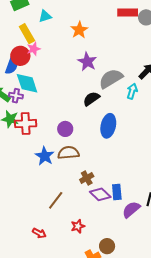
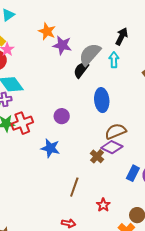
orange star: (79, 30) -> (47, 31), moved
black semicircle: (91, 99) -> (81, 70), moved
brown semicircle: (68, 153) -> (116, 131), moved
blue rectangle: (117, 192) -> (133, 173), moved, turned 49
purple diamond: (100, 194) -> (112, 147), moved

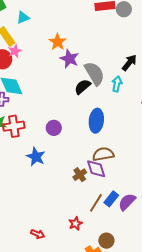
gray semicircle: (90, 54) -> (94, 73), turned 95
purple diamond: (112, 147) -> (96, 169), turned 35
brown line: (74, 187) -> (96, 203), moved

